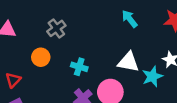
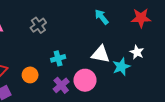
orange circle: (41, 57) -> (30, 75), moved
cyan cross: (79, 67) -> (58, 58), turned -32

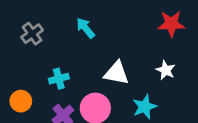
cyan arrow: (102, 17) -> (85, 28), moved
cyan star: (121, 67) -> (145, 107), moved

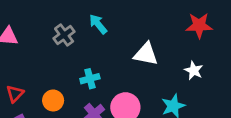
cyan arrow: (85, 28) -> (98, 24), moved
white triangle: (116, 73) -> (146, 54), moved

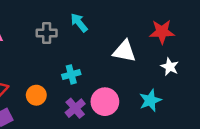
red star: (199, 25) -> (162, 32), moved
gray cross: (64, 35) -> (47, 33), turned 36

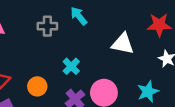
cyan cross: (71, 74) -> (71, 66), turned -30

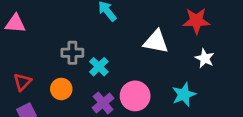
gray cross: (47, 26) -> (72, 53), moved

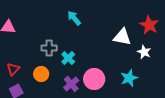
red star: (196, 21) -> (149, 25), moved, turned 30
white triangle: (156, 42) -> (122, 37), moved

